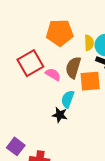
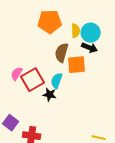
red square: (30, 63) -> (33, 80), moved
pink semicircle: (53, 74) -> (17, 74), moved, turned -88

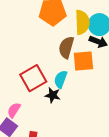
yellow semicircle: (76, 31) -> (82, 22), size x1.5
pink semicircle: (17, 74) -> (14, 110), moved

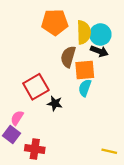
cyan semicircle: (61, 79) -> (85, 88), moved

